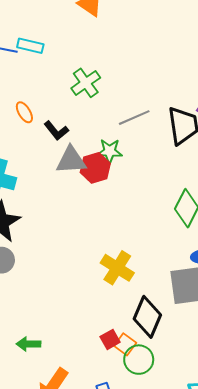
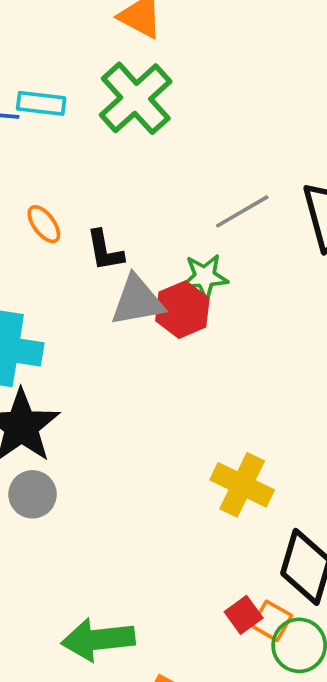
green cross: (86, 83) -> (136, 98), moved, size x1.4
black L-shape: (56, 131) -> (105, 251), turned 35
green arrow: (29, 344) -> (98, 640), size x1.6

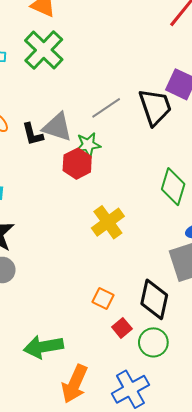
gray triangle: (137, 301) -> (57, 127), moved, turned 32
yellow cross: (242, 485) -> (108, 222), moved, turned 32
orange square: (272, 621) -> (103, 299), moved

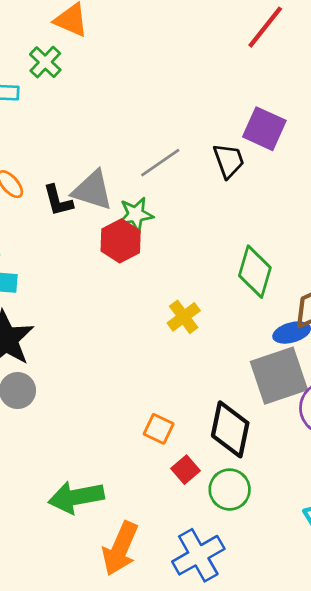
green cross: (44, 50) -> (45, 62), moved, size x0.6
black trapezoid: (155, 107) -> (229, 161), size x0.7
yellow cross: (108, 222) -> (184, 317), moved, size x0.7

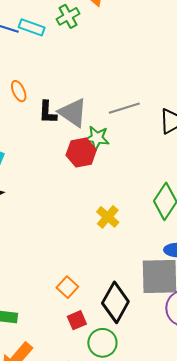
yellow cross: (184, 317) -> (108, 217), turned -30

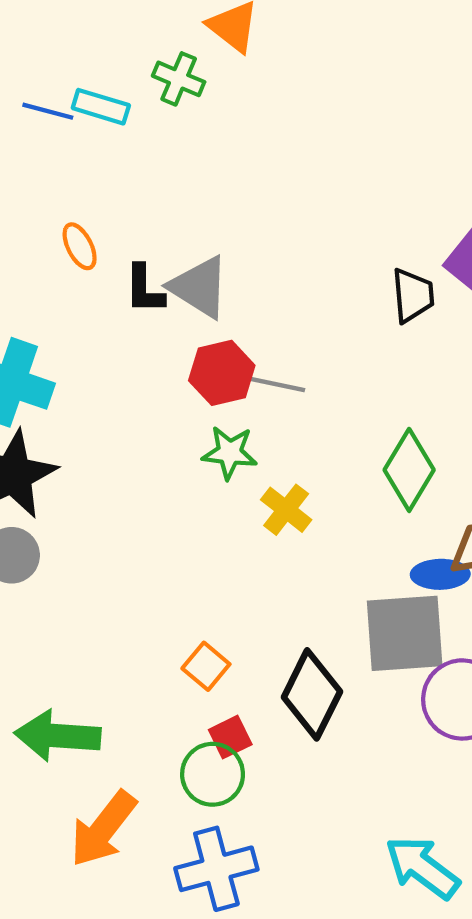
green cross: (68, 16) -> (179, 79), turned -35
gray line: (124, 108) -> (271, 383), moved, turned 32
green star: (97, 138) -> (230, 453), moved
green circle: (102, 343) -> (213, 774), moved

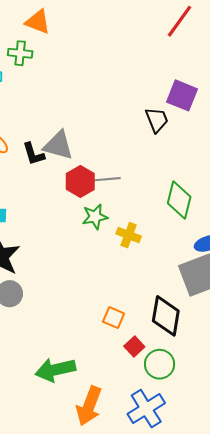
green circle: (213, 774) -> (160, 364), moved

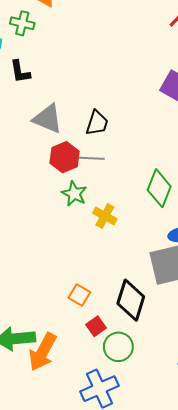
black trapezoid: (157, 120) -> (97, 123), moved, turned 32
black L-shape: (33, 154) -> (20, 72), moved
green star: (95, 217) -> (74, 194), turned 30
orange arrow: (89, 406) -> (43, 352), moved

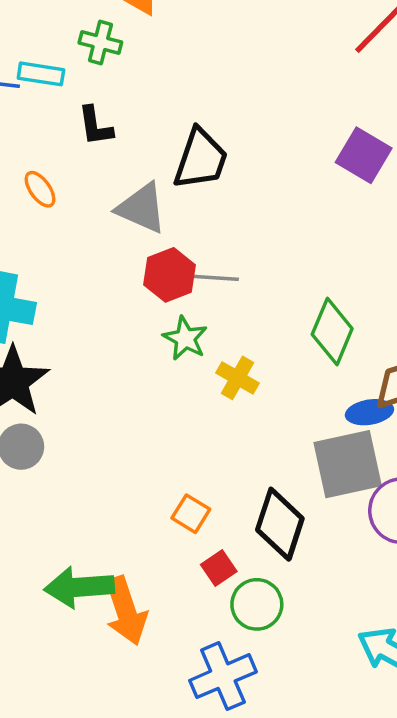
black trapezoid: (97, 123) -> (201, 159), moved, size x1.4
orange arrow: (43, 352) -> (126, 611), turned -48

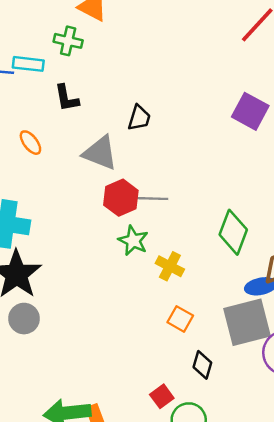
black trapezoid: (201, 159) -> (139, 118), size x0.6
orange square: (191, 514) -> (180, 319), moved
black diamond: (280, 524) -> (202, 365), size x0.6

